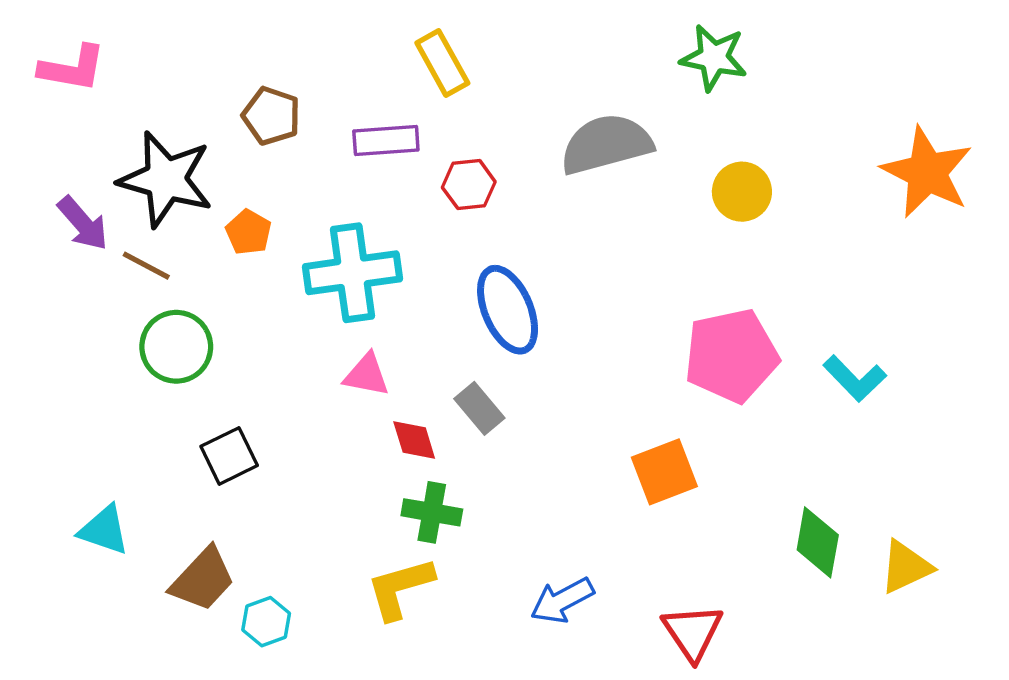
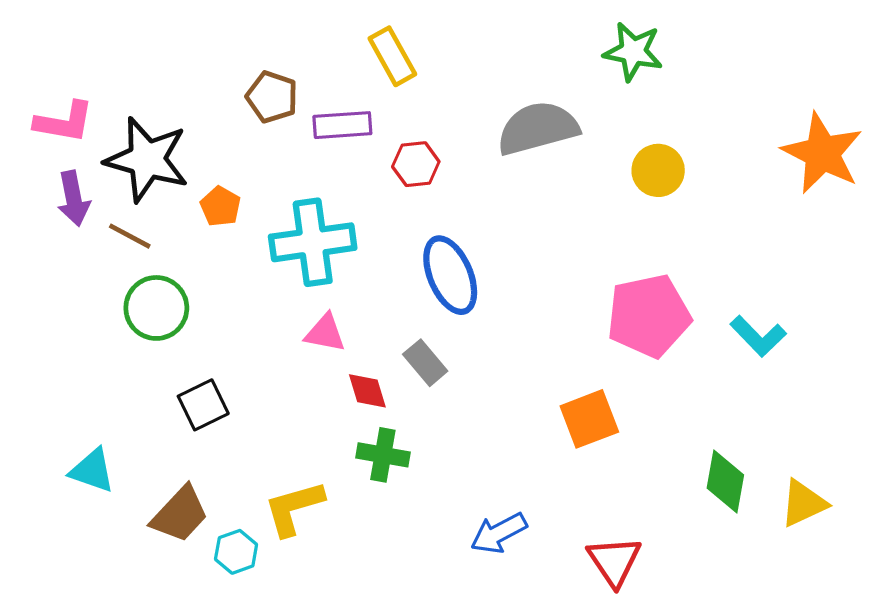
pink L-shape: (72, 68) -> (64, 122), moved
brown pentagon: (271, 116) -> (272, 97), moved
purple arrow: (83, 223) -> (73, 199), turned 30
yellow L-shape: (400, 588) -> (294, 508), moved

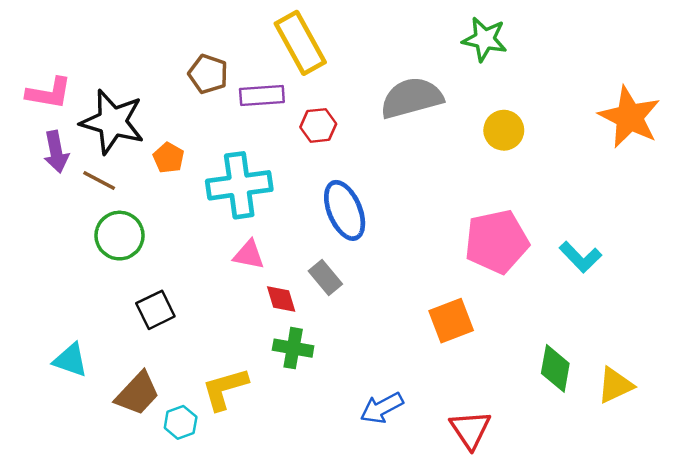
yellow rectangle: (392, 56) -> (300, 43), size x1.4

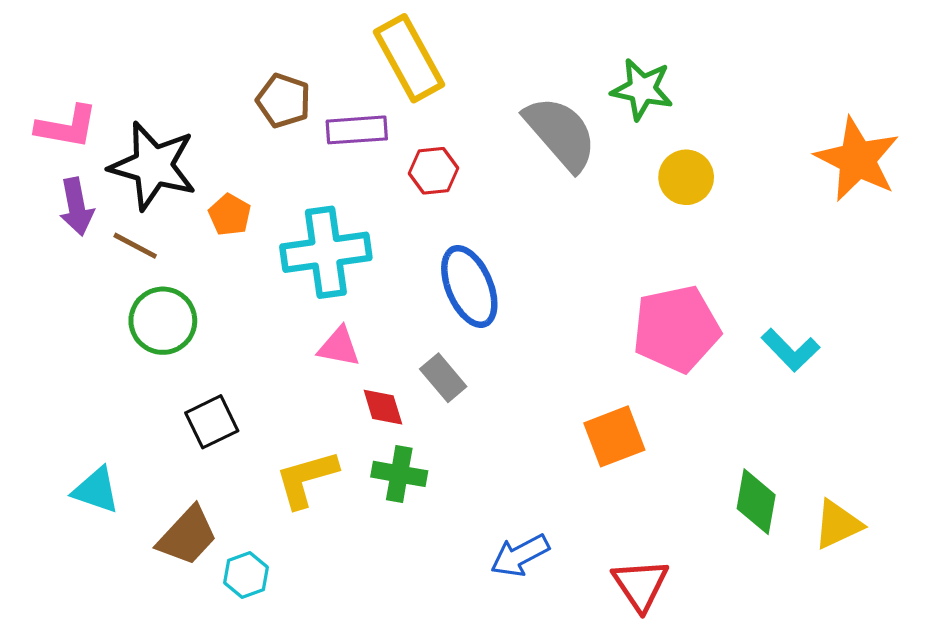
green star: (485, 39) -> (642, 89), moved
gray semicircle: (412, 98) -> (561, 133), turned 64
yellow L-shape: (225, 389) -> (306, 479), moved

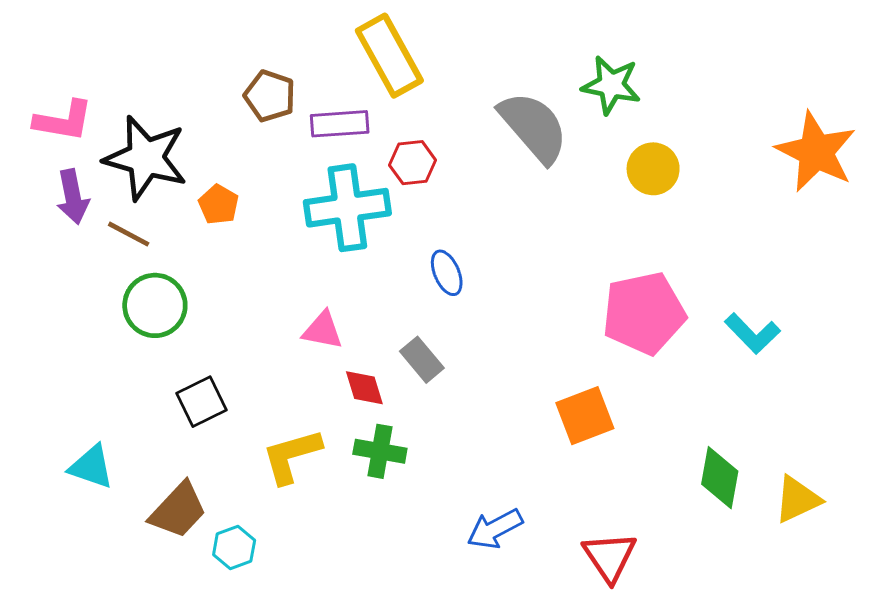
cyan cross: (326, 252) -> (347, 208), moved
blue ellipse: (469, 286) -> (447, 273), size x0.6

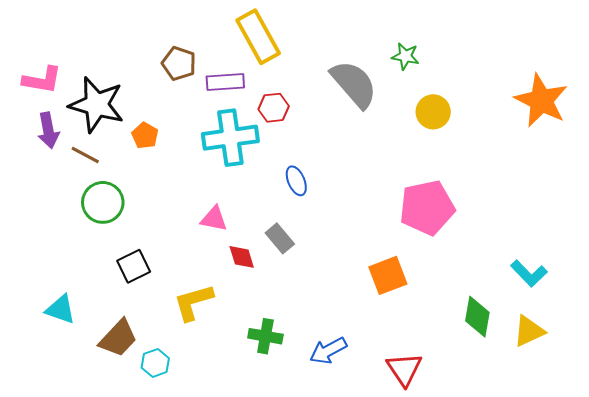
green star: (611, 85) -> (405, 56), size x0.7
cyan L-shape: (752, 333) -> (529, 273), moved
green cross: (380, 451) -> (265, 336), moved

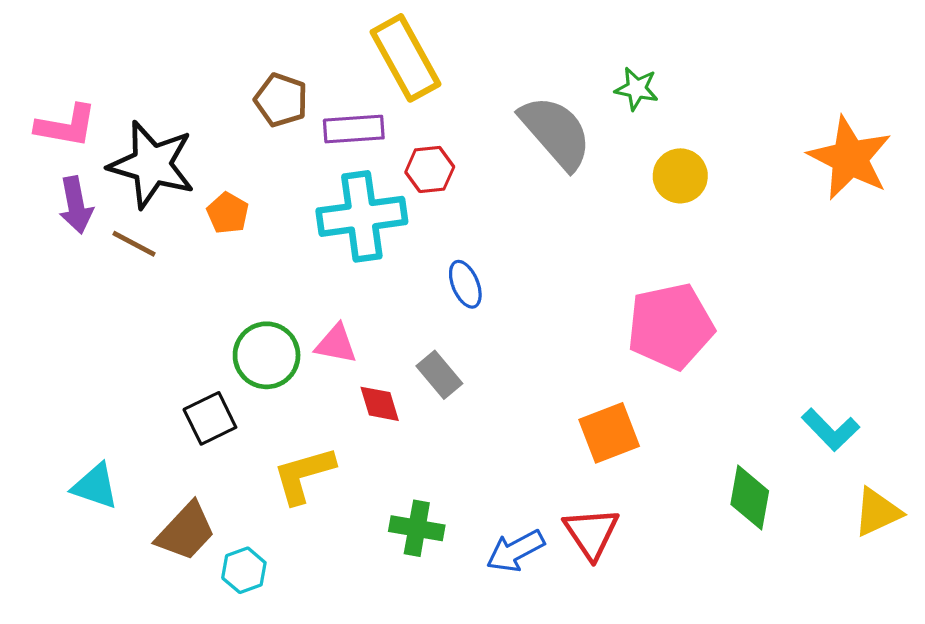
green circle: (103, 202) -> (267, 355), moved
yellow triangle: (529, 331) -> (877, 512), moved
red triangle: (404, 369) -> (591, 533), moved

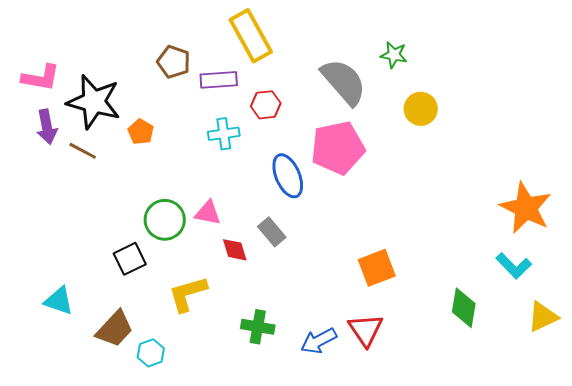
orange star: (850, 158) -> (526, 208), moved
cyan cross: (362, 216) -> (224, 134), size x0.6
blue ellipse: (465, 284) -> (288, 176), size x1.5
pink pentagon: (671, 326) -> (338, 148), moved

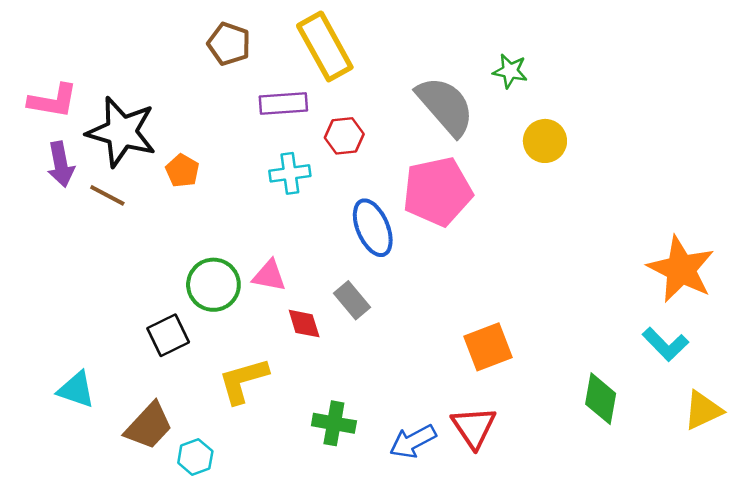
brown pentagon: (174, 62) -> (229, 44), moved

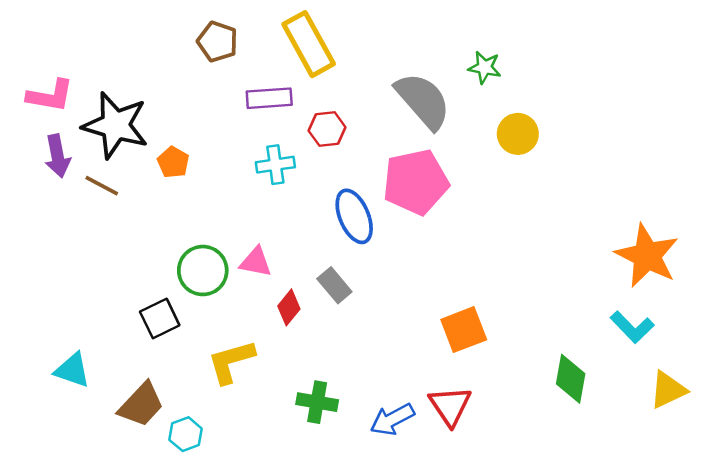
red diamond: (304, 324) -> (289, 307), turned 56

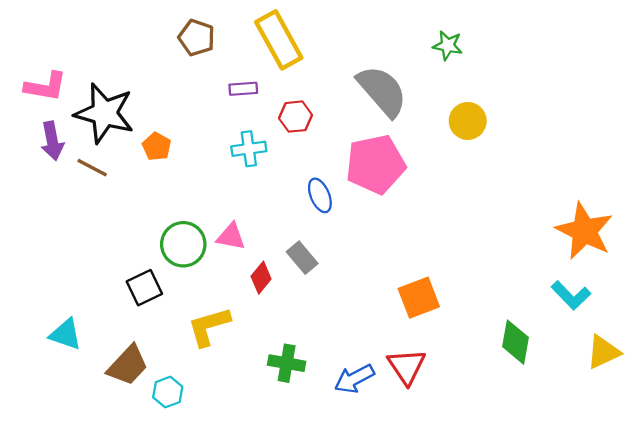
green star: (485, 67) -> (448, 45), moved
purple rectangle: (269, 98) -> (243, 89), size x0.7
blue ellipse: (354, 216) -> (320, 195), size x0.7

